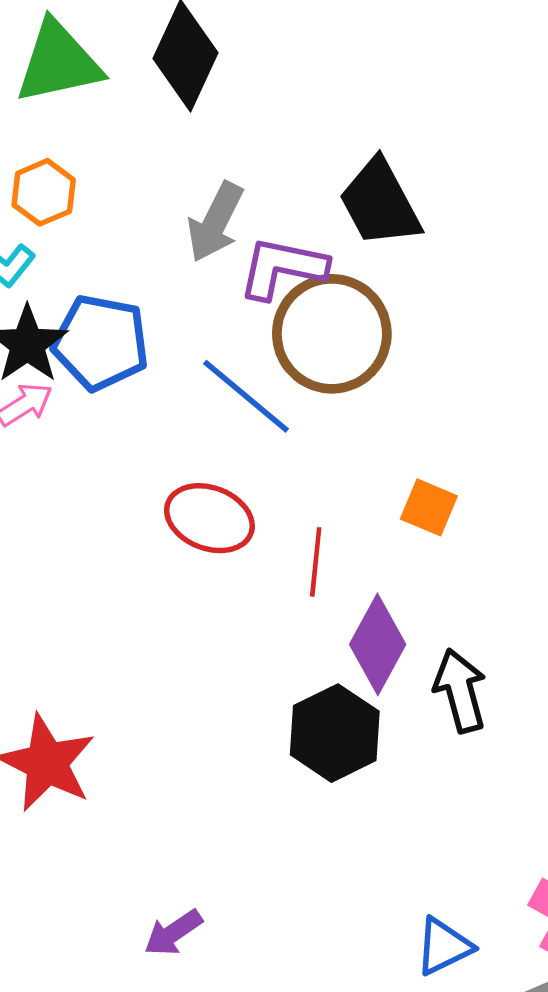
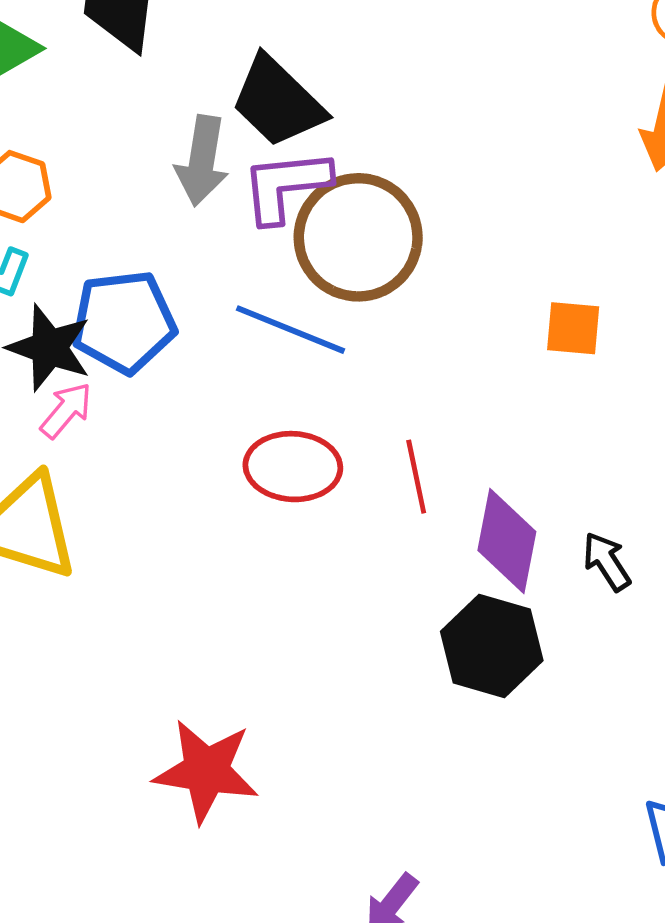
black trapezoid: (380, 203) -> (278, 102), moved
orange square: (429, 507) -> (573, 328), moved
black arrow: (460, 691) -> (607, 561), size x0.7

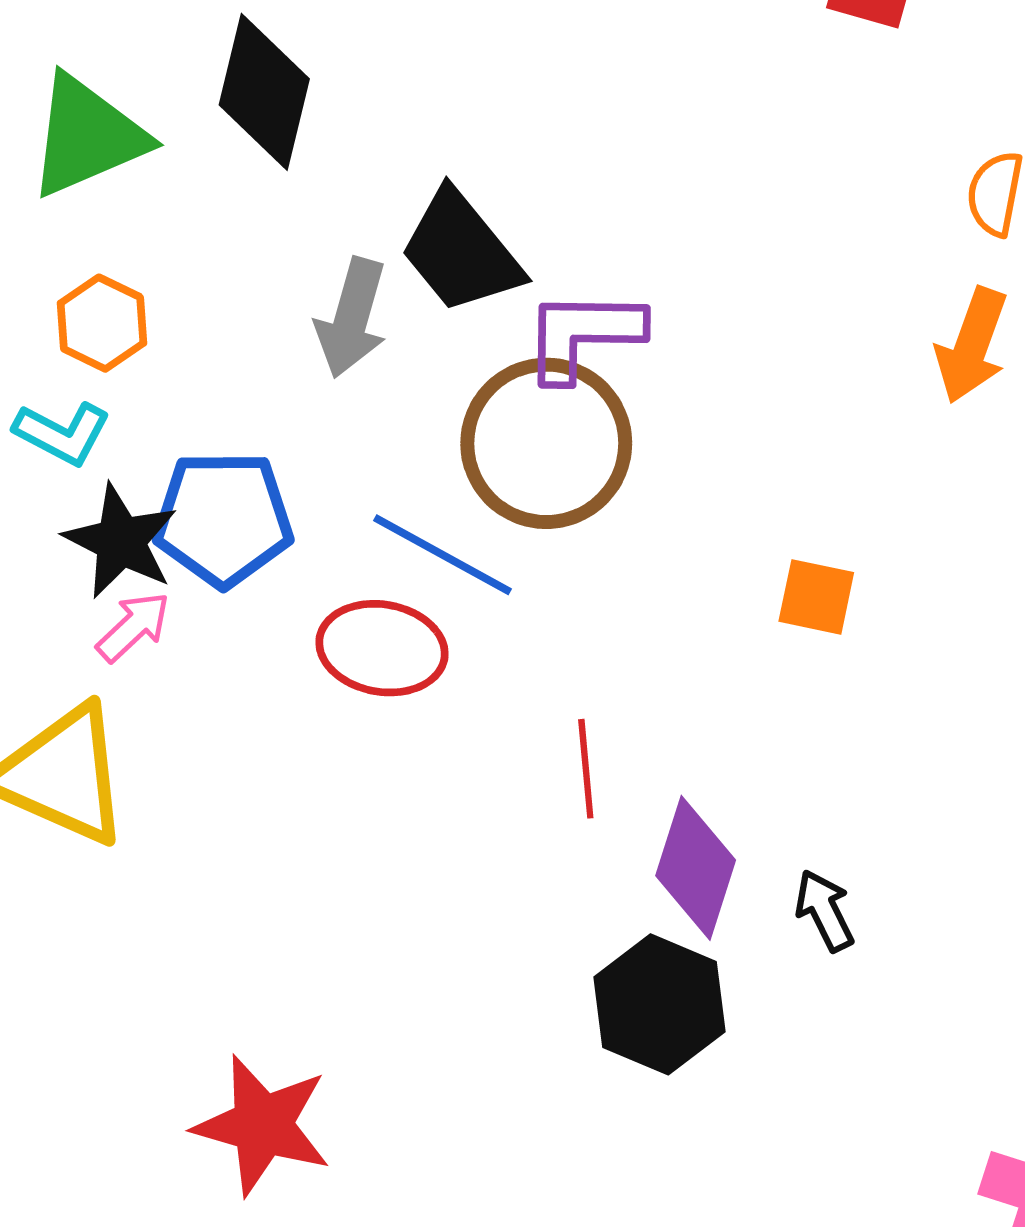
purple L-shape: (286, 186) -> (583, 335), moved
red ellipse: (293, 467) -> (382, 648), moved

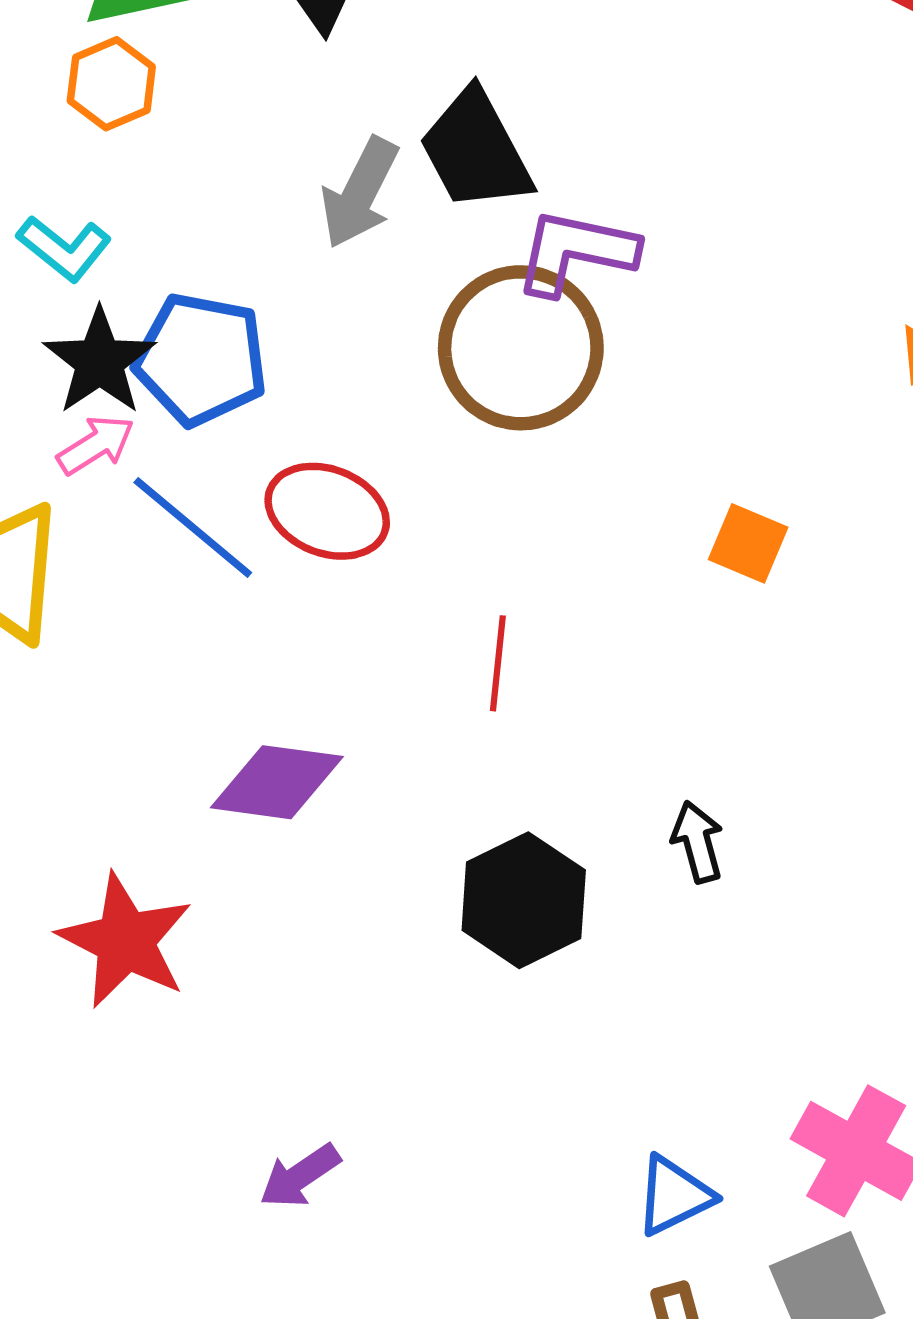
orange hexagon: (102, 323) -> (111, 84), moved
blue line: (442, 555) -> (193, 528), moved
purple diamond: (696, 868) -> (277, 782), moved, turned 69

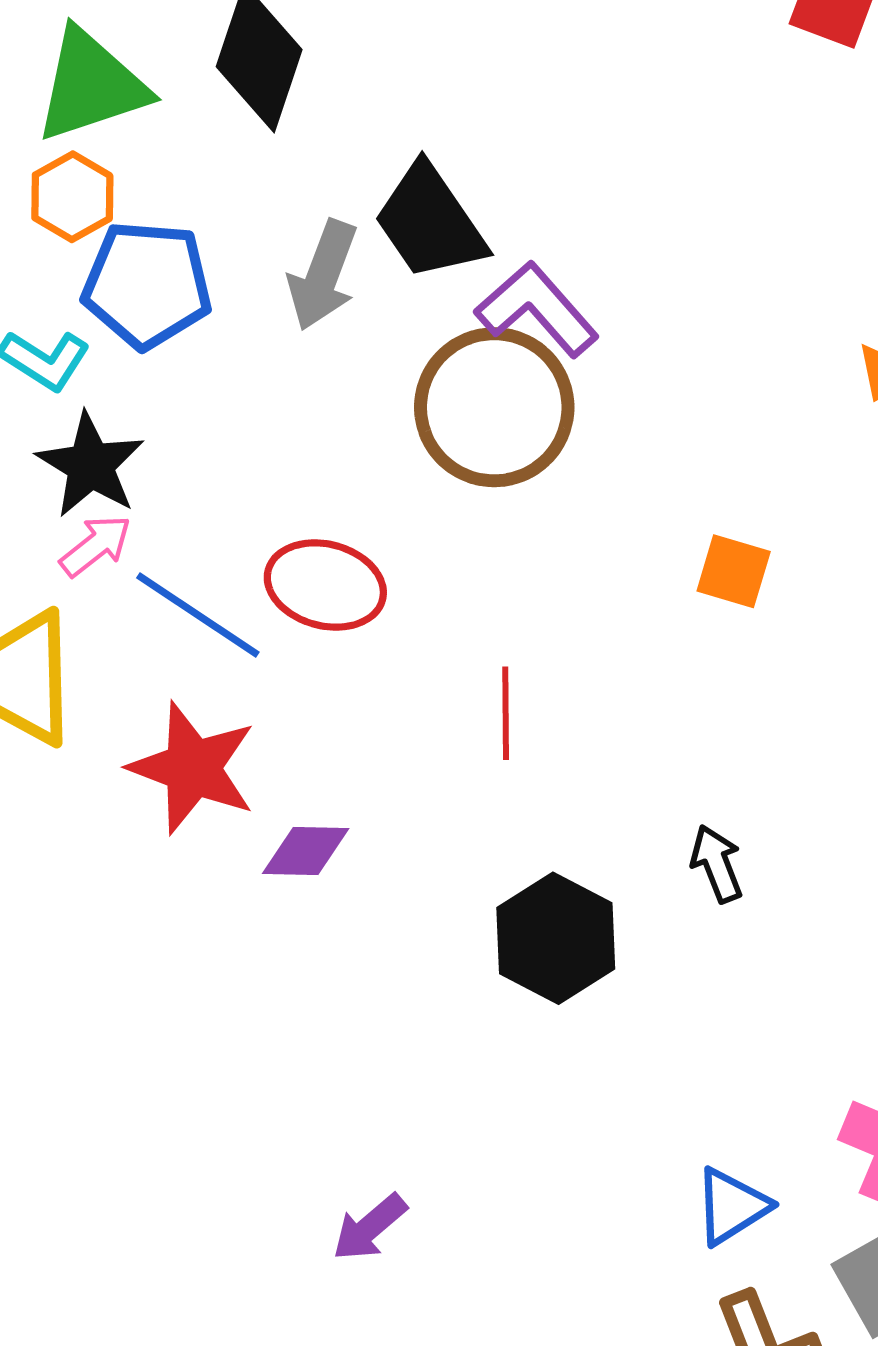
purple L-shape: (576, 252) -> (537, 309), turned 43
blue pentagon: (201, 359) -> (147, 285), moved
purple diamond: (277, 782) -> (306, 851), size x0.7
red star: (125, 941) -> (193, 768), moved

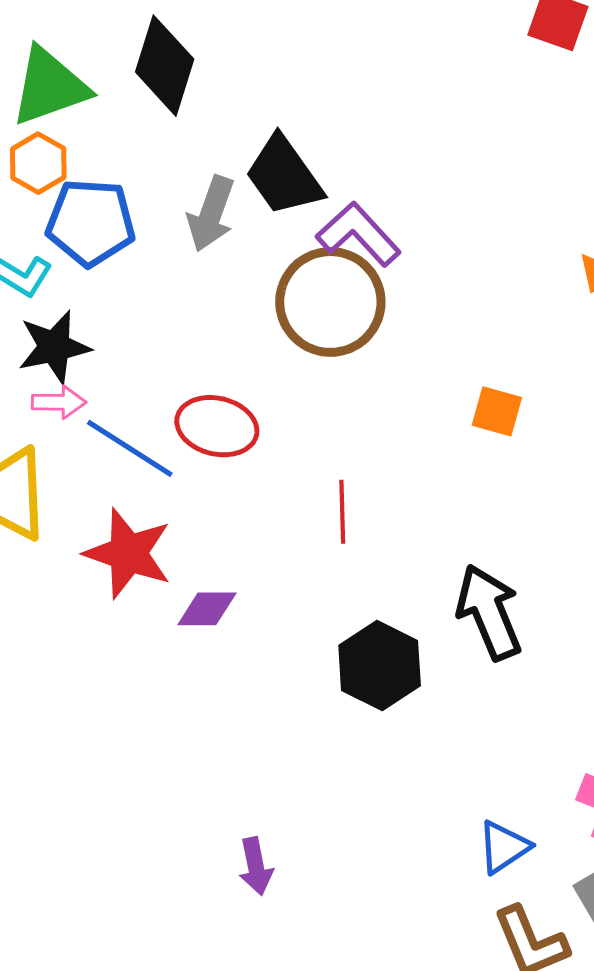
black star: (90, 465) -> (54, 347), turned 30
pink arrow: (96, 546) -> (59, 402), turned 40
black arrow: (717, 864) -> (489, 612), size x1.8
purple arrow: (370, 1227) -> (256, 866), turned -60

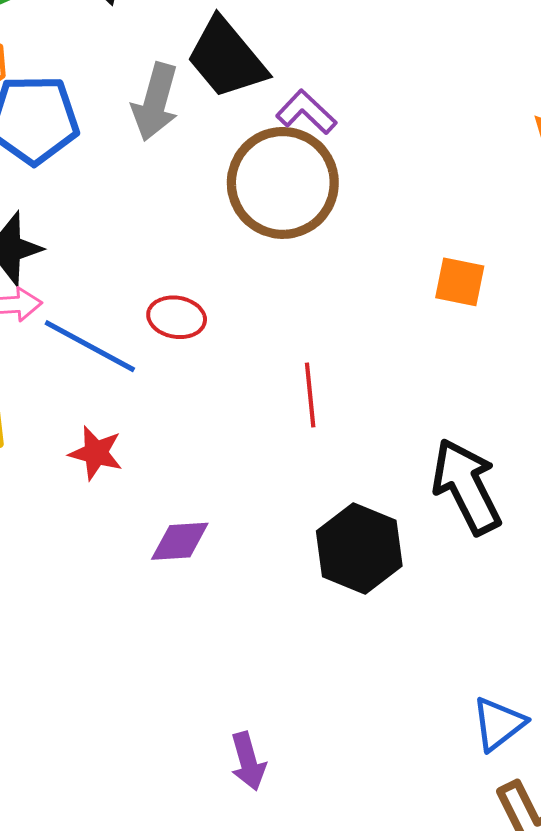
purple L-shape: (358, 234) -> (306, 112), size x0.7
red ellipse: (217, 426) -> (177, 317), size x0.7
red star: (128, 553) -> (96, 453), size x0.6
purple diamond: (207, 609) -> (180, 541), moved

